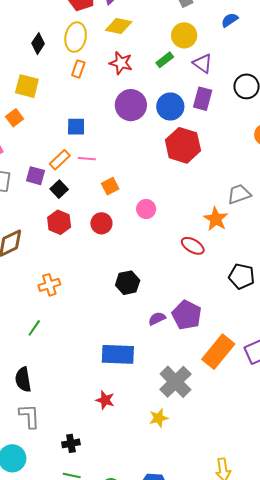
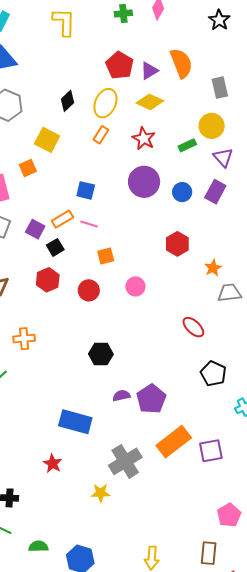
blue circle: (170, 106) -> (182, 192), size x0.7
red hexagon: (183, 145) -> (177, 244), moved, size x0.7
orange star: (216, 219) -> (213, 268), moved, size x0.7
red ellipse: (193, 246) -> (193, 327), moved

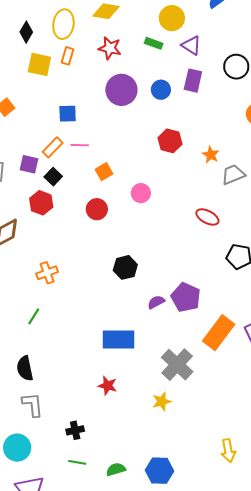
yellow square: (47, 140) -> (39, 64), moved
green rectangle: (187, 145) -> (154, 43), turned 60
red hexagon: (48, 280) -> (41, 203), moved

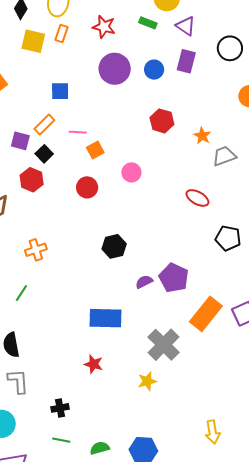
pink line: (80, 145) -> (78, 132), moved

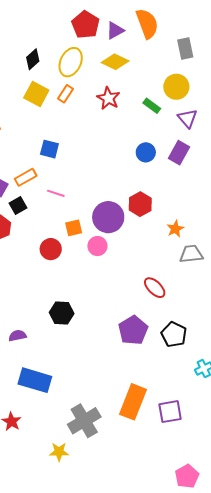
purple circle: (115, 69) -> (108, 217), moved
orange square: (95, 150) -> (74, 228), moved
purple pentagon: (174, 278) -> (133, 330), moved
purple semicircle: (144, 282) -> (17, 336), moved
orange rectangle: (206, 314) -> (133, 402), turned -32

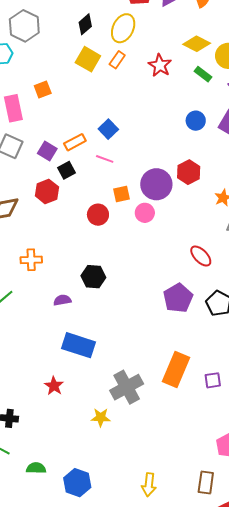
yellow diamond: (115, 62) -> (197, 44), moved
blue square: (49, 149) -> (108, 129), moved, turned 30
black hexagon: (62, 313) -> (93, 277), moved
purple square: (170, 412) -> (213, 380), size x0.7

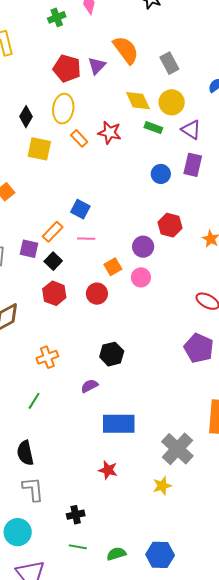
yellow diamond: (197, 44) -> (138, 101), turned 56
orange rectangle: (117, 60) -> (79, 138), moved, turned -60
purple circle: (156, 184) -> (143, 247), size x0.7
red hexagon: (47, 191) -> (54, 293), moved

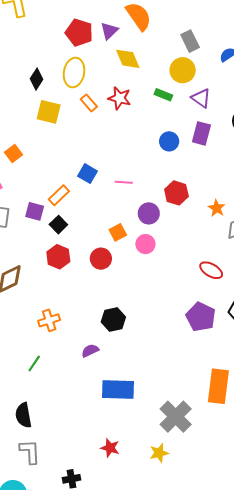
gray rectangle: (169, 63) -> (190, 41), moved
yellow diamond: (138, 101) -> (128, 59), moved
pink line: (86, 239) -> (124, 182), moved
red star: (108, 470) -> (110, 448), moved

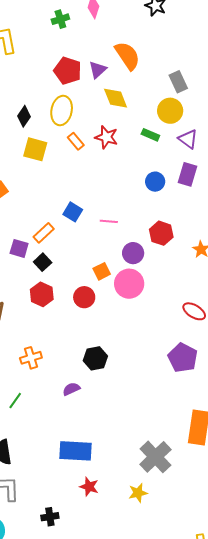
pink circle: (145, 244) -> (129, 284), size x1.5
blue rectangle: (118, 389) -> (75, 451), moved

